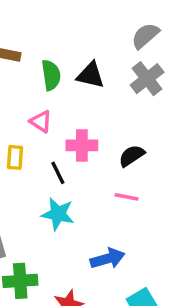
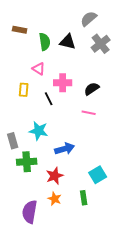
gray semicircle: (145, 36) -> (89, 19), moved
cyan star: (58, 214) -> (39, 131), moved
blue arrow: (108, 259) -> (65, 149), moved

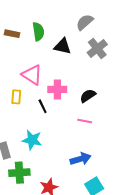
green semicircle: (45, 42) -> (38, 32), moved
pink triangle: (39, 69) -> (32, 75), size x1.5
blue arrow: (65, 149) -> (80, 159), moved

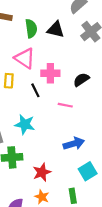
green semicircle: (38, 32) -> (31, 28), moved
pink line: (85, 121) -> (65, 105), moved

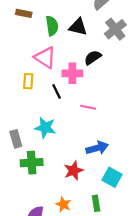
black semicircle: (81, 80) -> (93, 57), moved
cyan square: (88, 171) -> (112, 177), turned -30
red star: (42, 172) -> (73, 171), moved

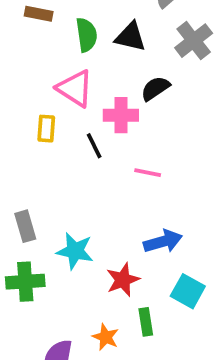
cyan star: (45, 128) -> (75, 251), moved
green cross: (32, 163) -> (25, 282), moved
green rectangle: (96, 203) -> (146, 322), moved

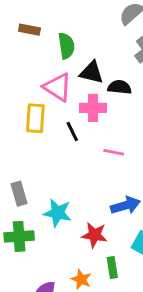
black triangle: (130, 37) -> (91, 72), moved
black semicircle: (155, 88) -> (120, 87), turned 40
yellow rectangle: (46, 129) -> (35, 118), size x1.4
red star: (123, 280) -> (94, 235), turned 30

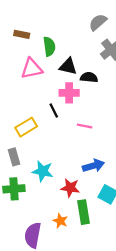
pink triangle: (57, 87) -> (32, 69), moved, turned -45
yellow rectangle: (35, 118) -> (26, 127), moved, turned 55
green rectangle: (112, 268) -> (84, 212), size x1.5

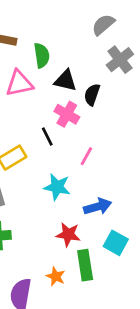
black semicircle: (89, 77) -> (92, 95), turned -77
pink cross: (69, 93) -> (67, 114), turned 30
pink line: (85, 126) -> (86, 156), turned -72
cyan star: (43, 171) -> (57, 187), moved

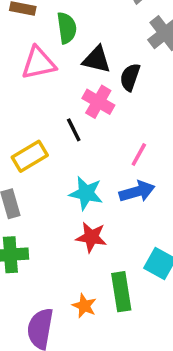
pink line: (86, 156) -> (139, 155), moved
blue arrow: (98, 206) -> (137, 191), moved
red star: (68, 234) -> (91, 237), moved

